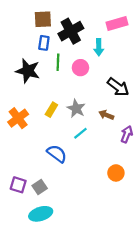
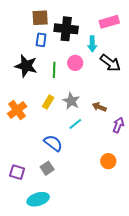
black cross: (71, 31) -> (66, 29), turned 35
green line: (58, 62) -> (54, 70), moved
black arrow: (118, 87) -> (110, 63), moved
gray square: (40, 187) -> (47, 168), moved

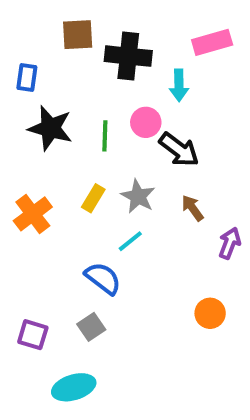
blue rectangle: (41, 40) -> (27, 78), moved
black arrow: (110, 63) -> (179, 150), moved
brown arrow: (99, 107) -> (193, 208), turned 32
cyan line: (75, 124) -> (130, 241), moved

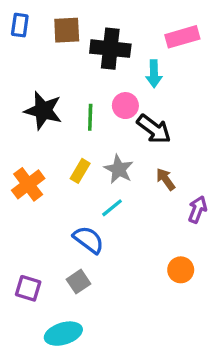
blue rectangle: (27, 78) -> (20, 25), moved

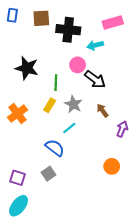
cyan arrow: (154, 74) -> (95, 45), turned 77
green line: (90, 117) -> (56, 83), moved
cyan ellipse: (63, 334) -> (19, 206), moved, turned -35

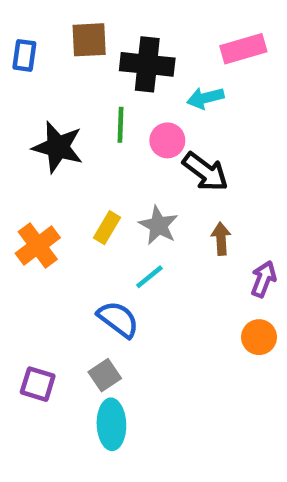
blue rectangle: (12, 15) -> (24, 55), moved
green line: (56, 83) -> (120, 125), moved
brown arrow: (102, 110) -> (221, 239), turned 32
orange circle: (112, 166) -> (259, 337), moved
cyan ellipse: (19, 206) -> (111, 424), moved, turned -40

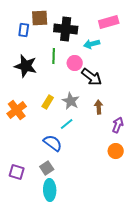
blue rectangle: (24, 55) -> (24, 30), moved

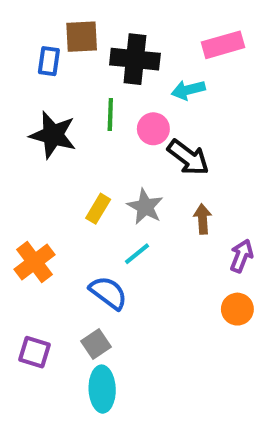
orange cross: (17, 110) -> (35, 262), moved

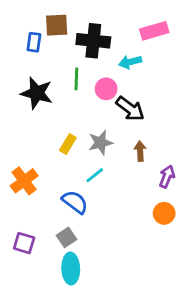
gray star: (145, 207) -> (100, 143), turned 30

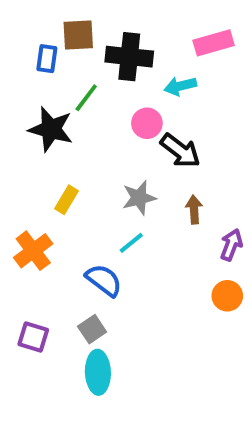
green line: (76, 79) -> (86, 98), moved, turned 35
yellow rectangle: (68, 144) -> (67, 200), moved

